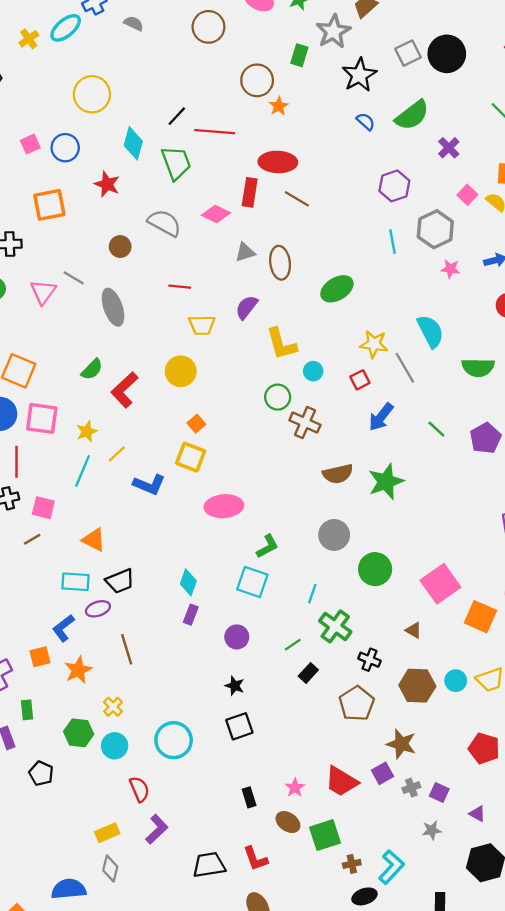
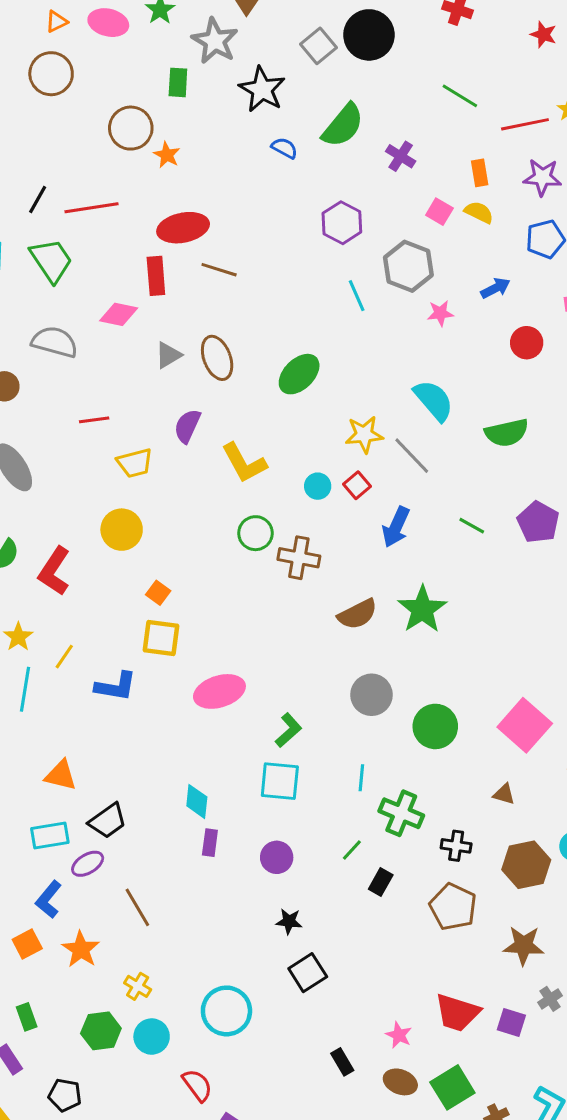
cyan circle: (313, 371) -> (318, 486), moved
purple square: (382, 773) -> (511, 1022), moved, turned -30

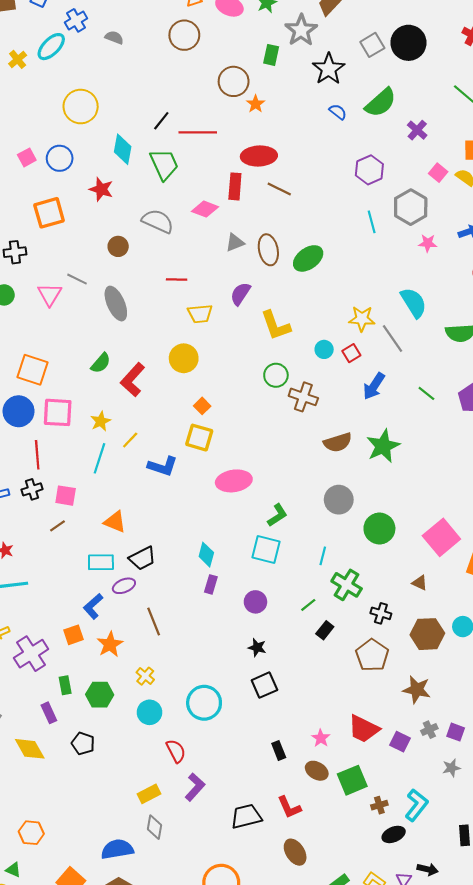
green ellipse: (299, 374) -> (308, 258), moved
green hexagon: (101, 1031) -> (100, 695), moved

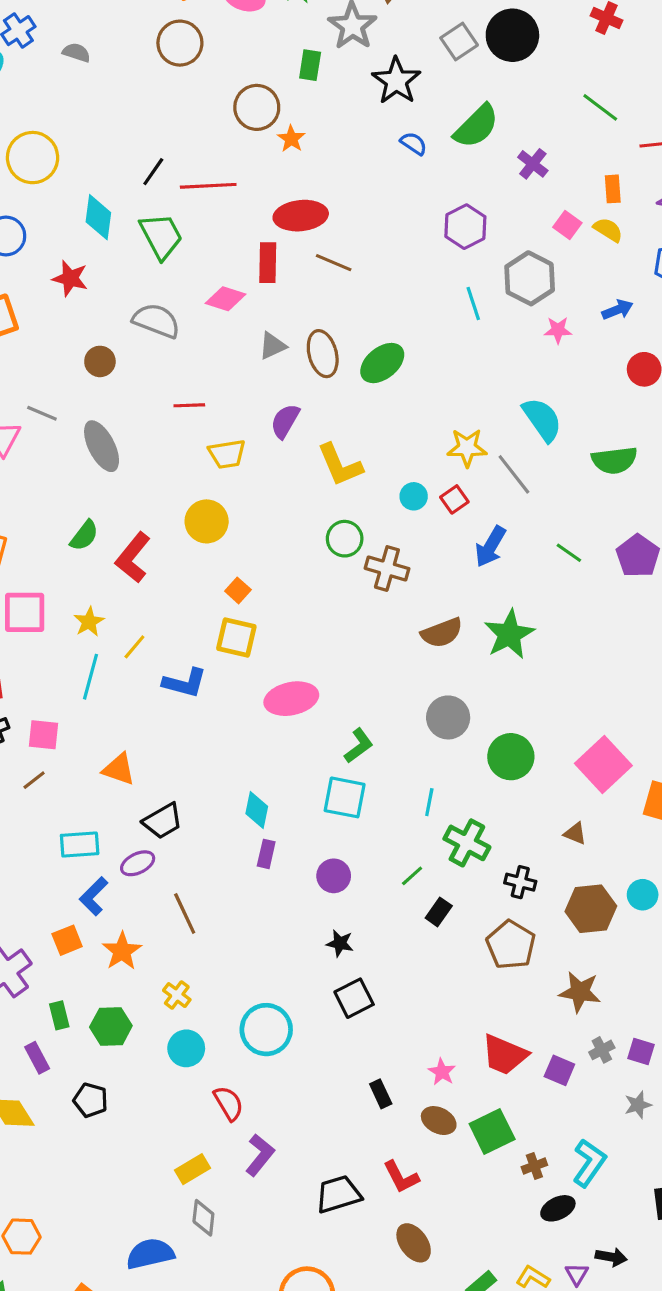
cyan rectangle: (101, 562) -> (80, 844), moved

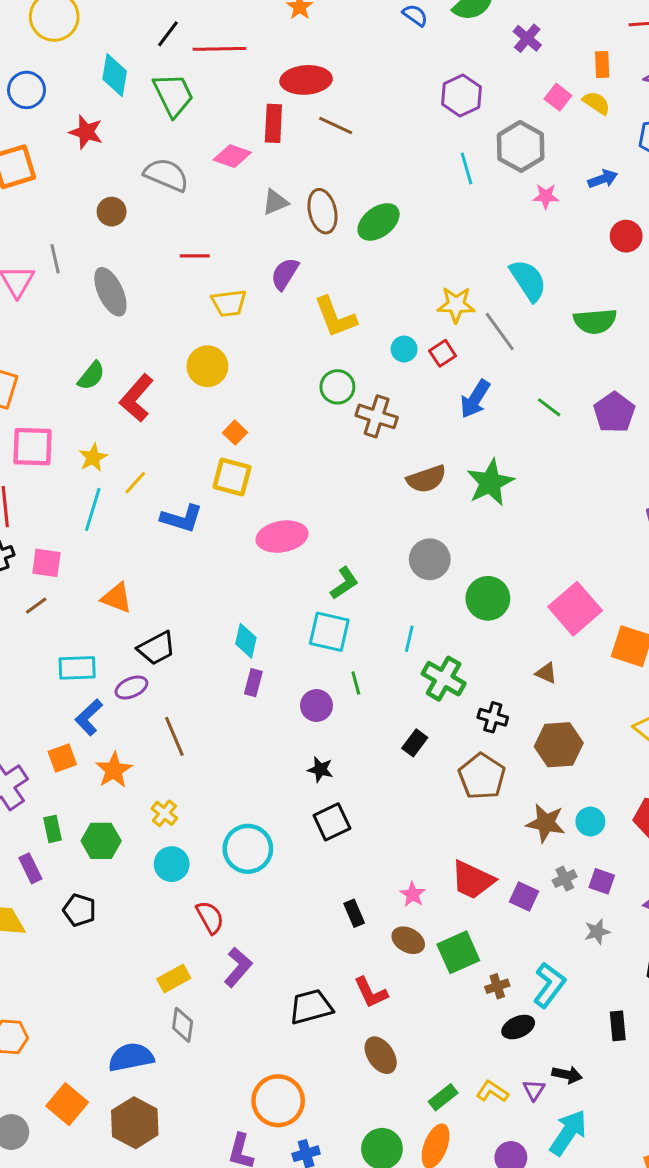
gray line: (42, 413) -> (55, 259), turned 52
green line: (412, 876) -> (356, 683), moved, turned -65
cyan circle: (643, 895) -> (590, 822), moved

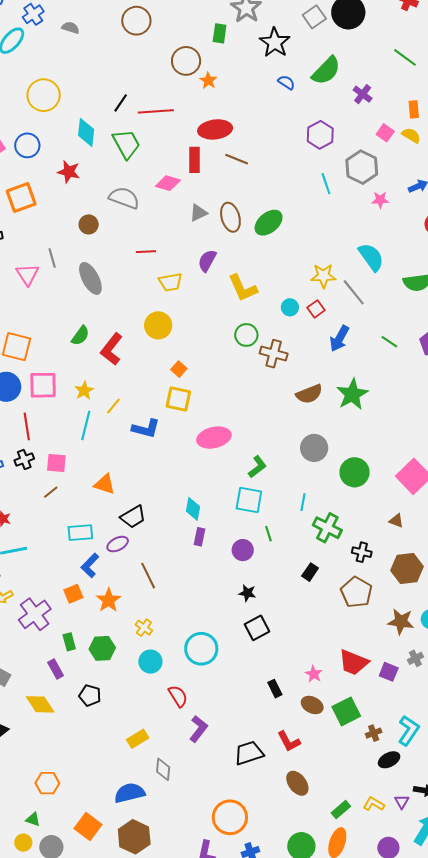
yellow rectangle: (174, 978) -> (138, 739), moved

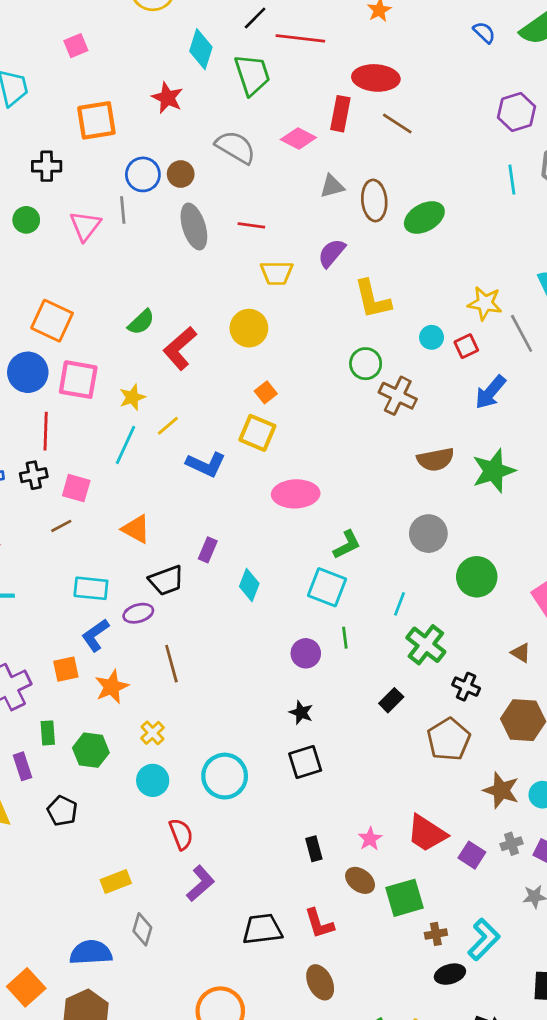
blue circle: (27, 145) -> (143, 174), moved
gray ellipse: (90, 278) -> (194, 227), moved
purple rectangle: (200, 537) -> (208, 550), moved

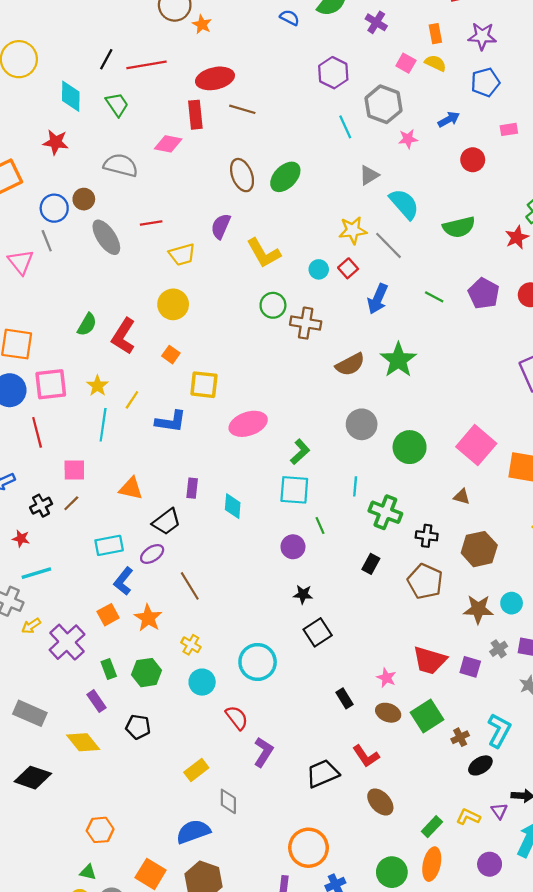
green trapezoid: (252, 75) -> (117, 104), size x0.7
gray triangle: (332, 186) -> (369, 175), moved
orange square: (266, 392) -> (171, 355), moved
black cross: (34, 475) -> (41, 506), moved

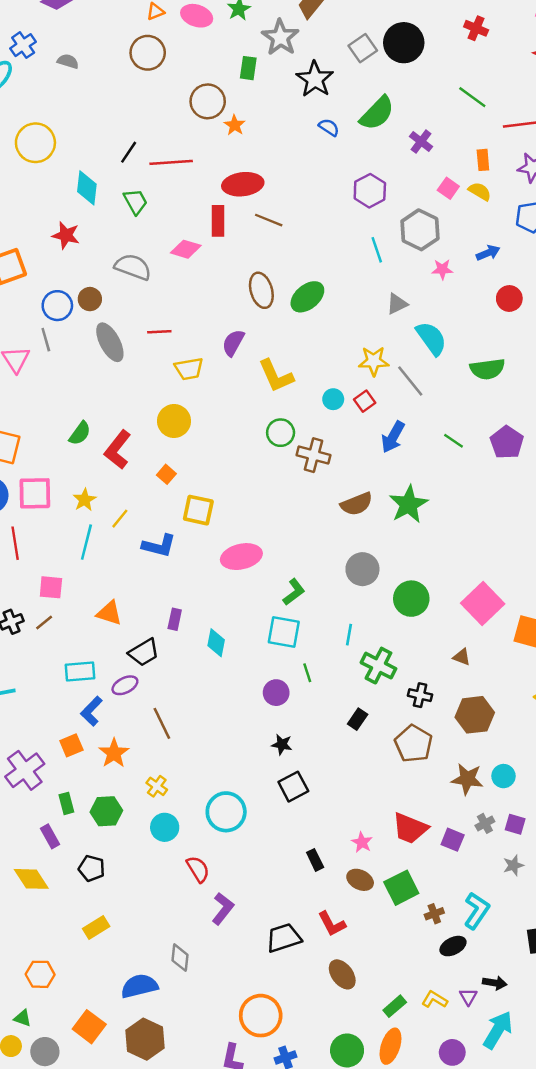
yellow rectangle: (196, 770) -> (96, 927), moved

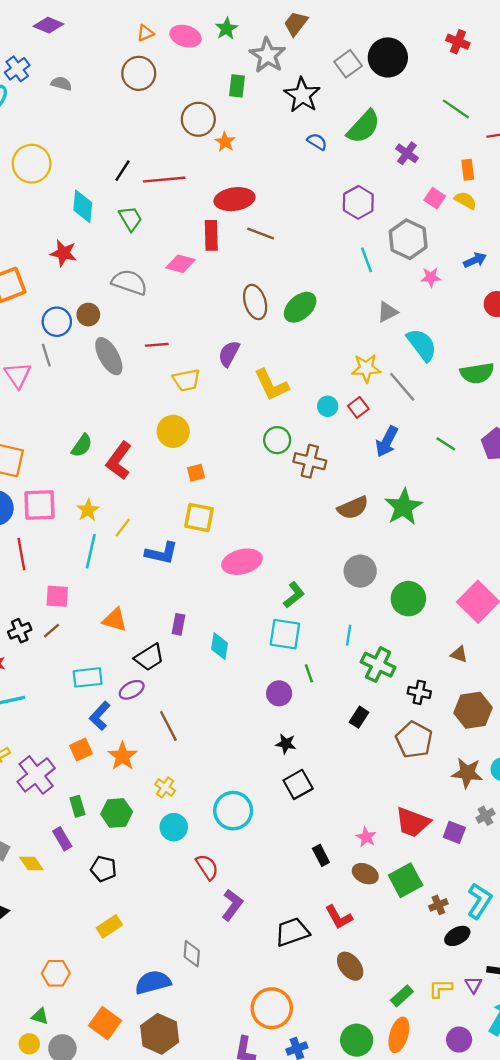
orange square: (166, 474) -> (196, 473), moved, turned 36
yellow diamond: (31, 879) -> (31, 864), moved, size x0.7
yellow L-shape: (434, 1000) -> (441, 988), turned -30

